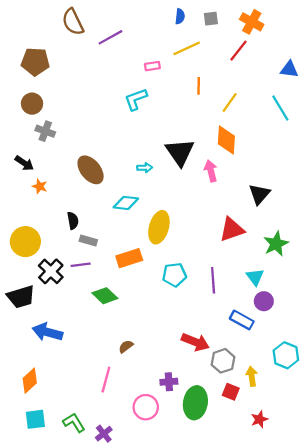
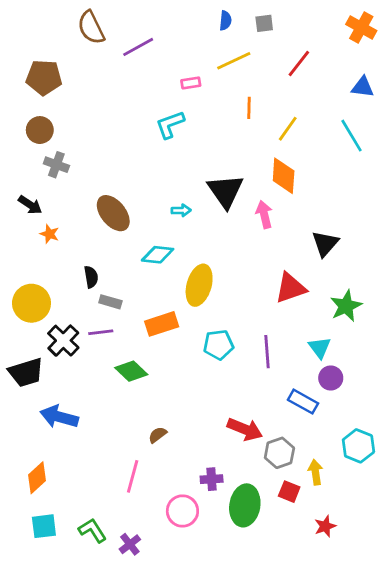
orange cross: (252, 22) -> (361, 28), moved

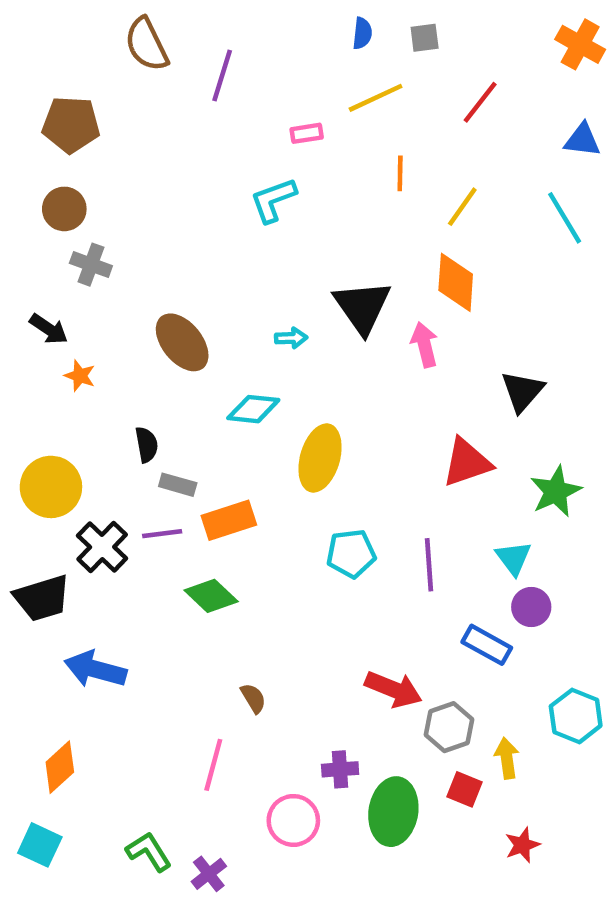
purple line: (138, 47) -> (222, 76), turned -44
orange rectangle: (162, 324) -> (229, 520), moved
brown semicircle: (158, 435) -> (253, 698), turned 96
cyan square: (44, 526) -> (40, 845), moved, turned 32

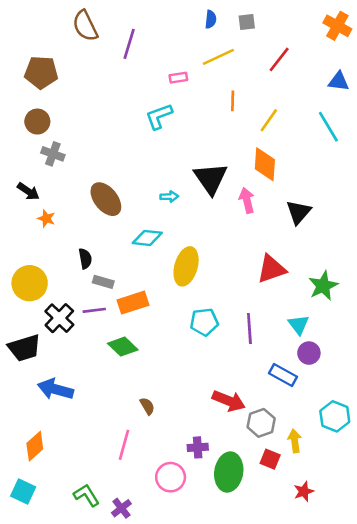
black triangle: (522, 391) -> (299, 212), moved

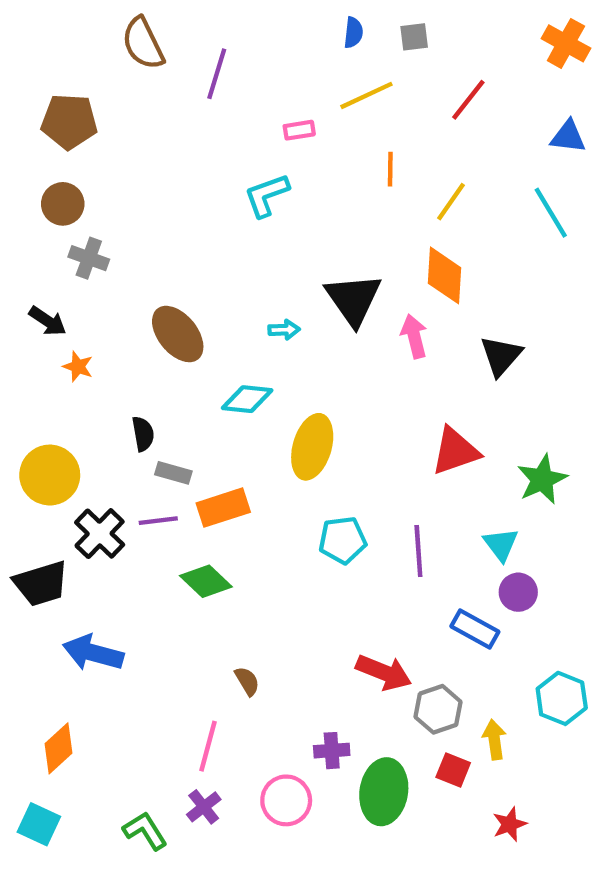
purple cross: (121, 508) -> (204, 807), moved

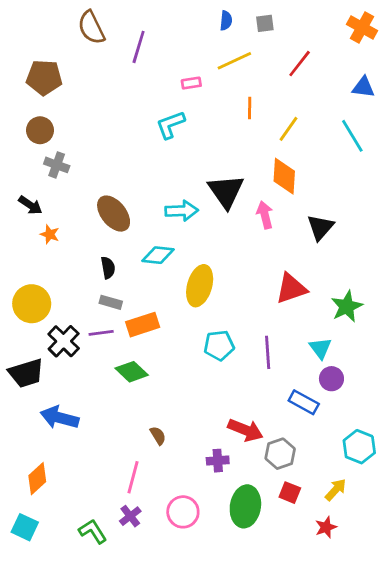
cyan arrow: (284, 330) -> (182, 211), size x1.6
black semicircle: (143, 434) -> (108, 268), moved
yellow arrow: (494, 740) -> (336, 490), moved, turned 50
purple cross: (332, 751) -> (218, 461), moved

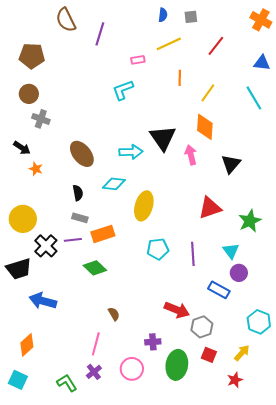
purple cross: (218, 461) -> (153, 342), moved

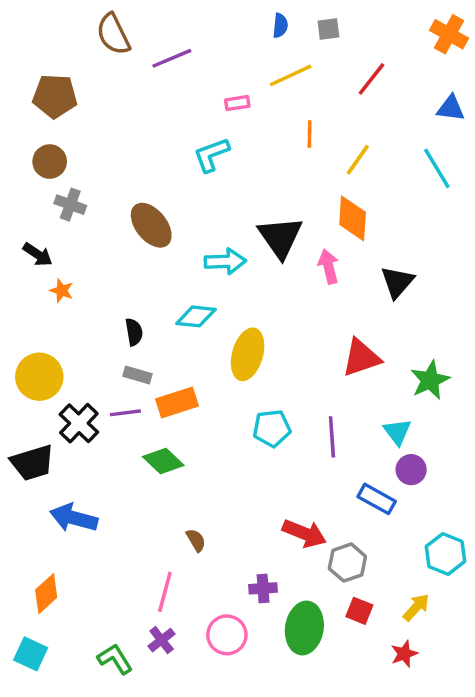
purple line: (100, 34) -> (172, 58), turned 50
brown ellipse: (82, 154) -> (151, 225), moved

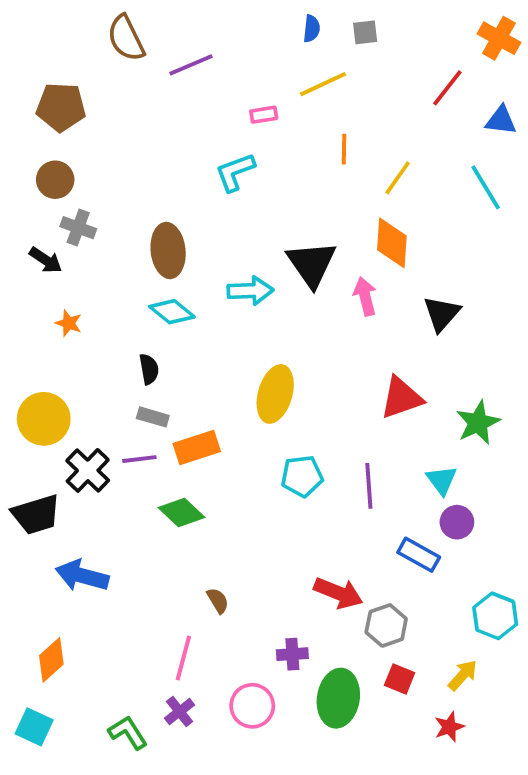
red line: (371, 79) -> (447, 88), moved
brown ellipse: (151, 225) -> (168, 250), turned 33
black arrow: (38, 254) -> (46, 260), moved
cyan diamond: (196, 316) -> (172, 312), moved, turned 33

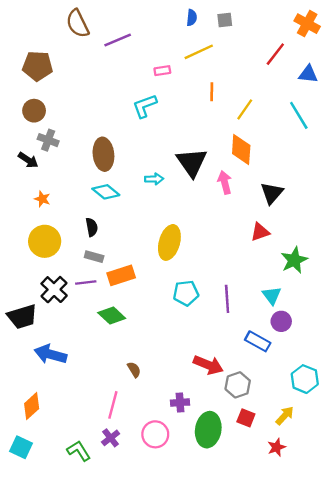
cyan arrow: (250, 291) -> (154, 179), size x0.7
red triangle: (401, 398) -> (260, 232), moved, size x0.7
yellow circle: (44, 419) -> (45, 241), moved

